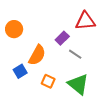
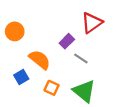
red triangle: (85, 21) -> (92, 23), turned -30
orange semicircle: (37, 55) -> (40, 60), turned -80

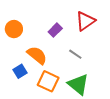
purple rectangle: (67, 41) -> (55, 30), moved
orange square: (52, 88) -> (48, 81), size x1.5

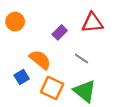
red triangle: (85, 21) -> (92, 23), turned 30
orange circle: (14, 29) -> (15, 22), moved

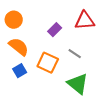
orange semicircle: (40, 60) -> (19, 47), moved
orange square: (52, 88) -> (48, 63), moved

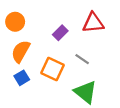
orange semicircle: (19, 47) -> (21, 51), turned -100

